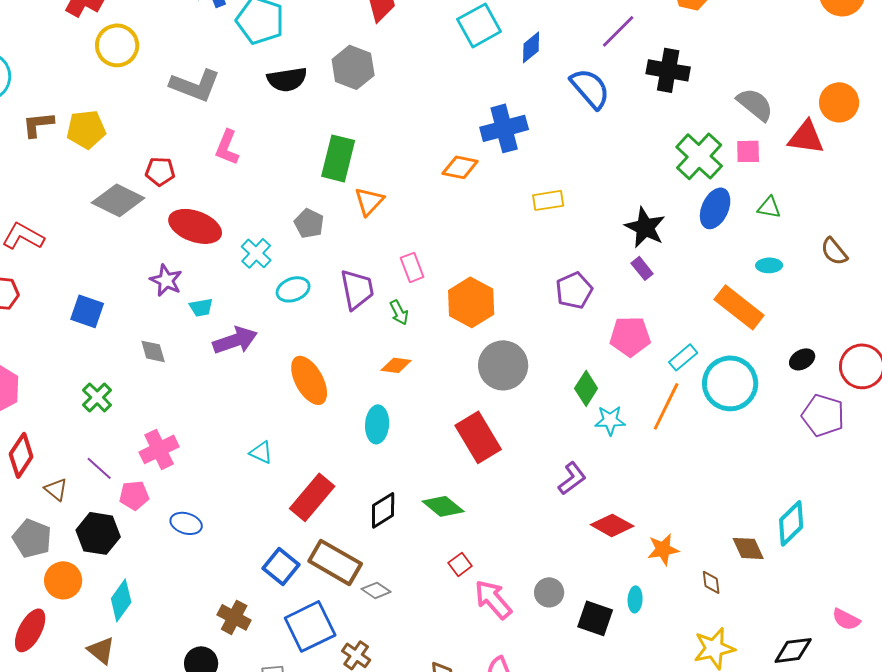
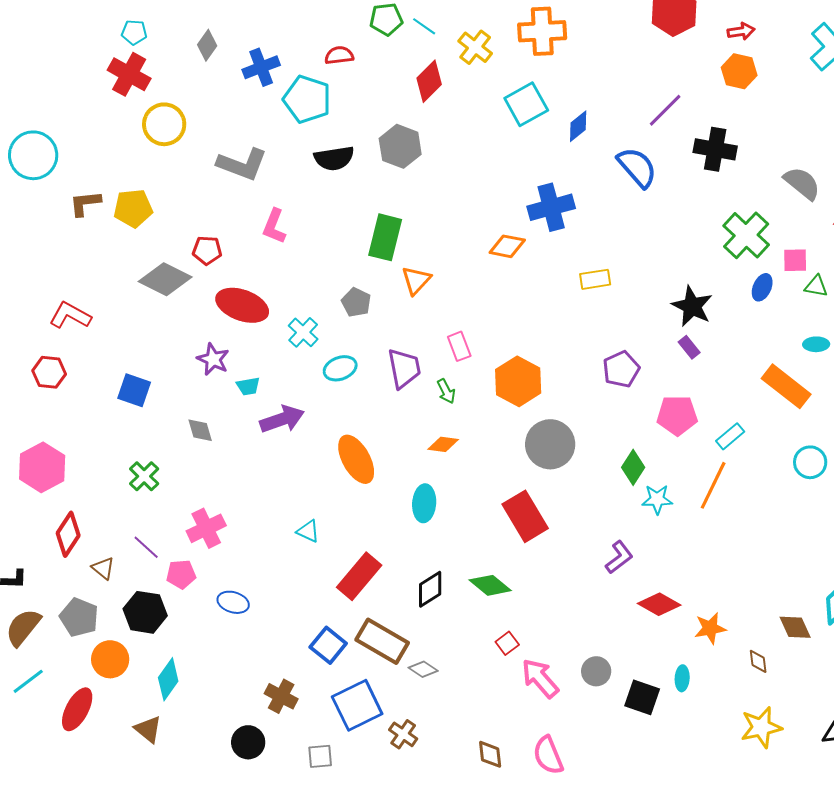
pink square: (748, 151) -> (795, 260), moved
blue ellipse: (715, 208) -> (762, 287), size x0.7
cyan circle: (730, 383) -> (810, 462), moved, size x0.6

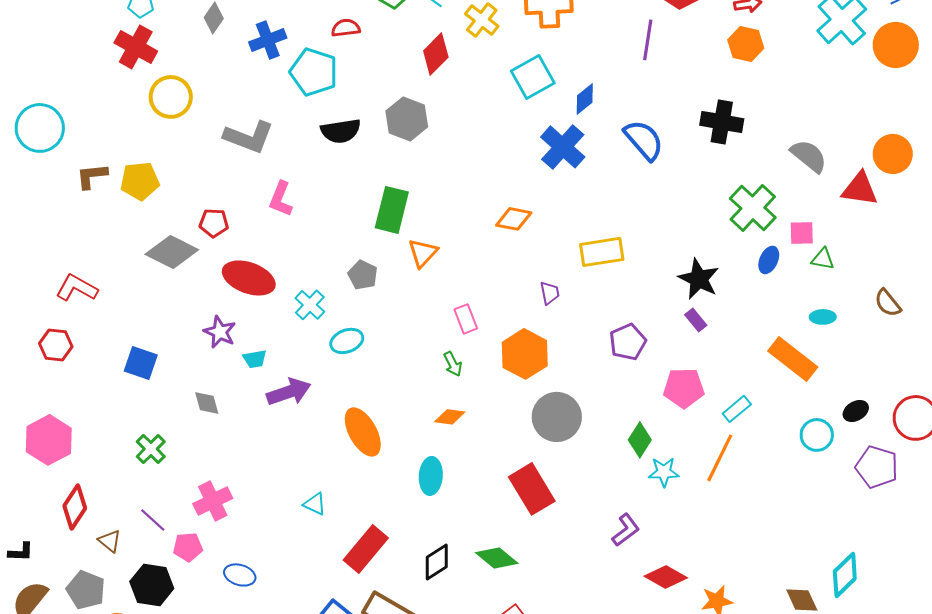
purple line: (665, 110) -> (648, 40), moved, turned -36
blue cross: (551, 207) -> (563, 147), moved, turned -33
yellow rectangle: (595, 279) -> (602, 252), size x1.4
purple trapezoid: (404, 368) -> (550, 293), moved, size x0.6

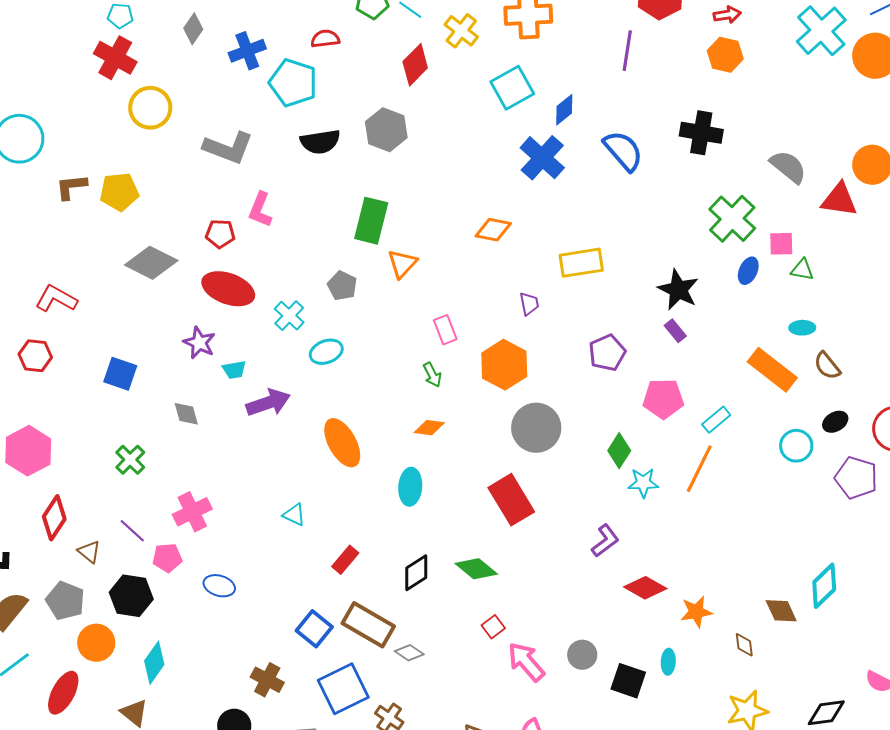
red pentagon: (214, 223) -> (220, 234), moved
brown semicircle: (888, 303) -> (827, 366), moved
red rectangle: (366, 549) -> (345, 560), size x0.6

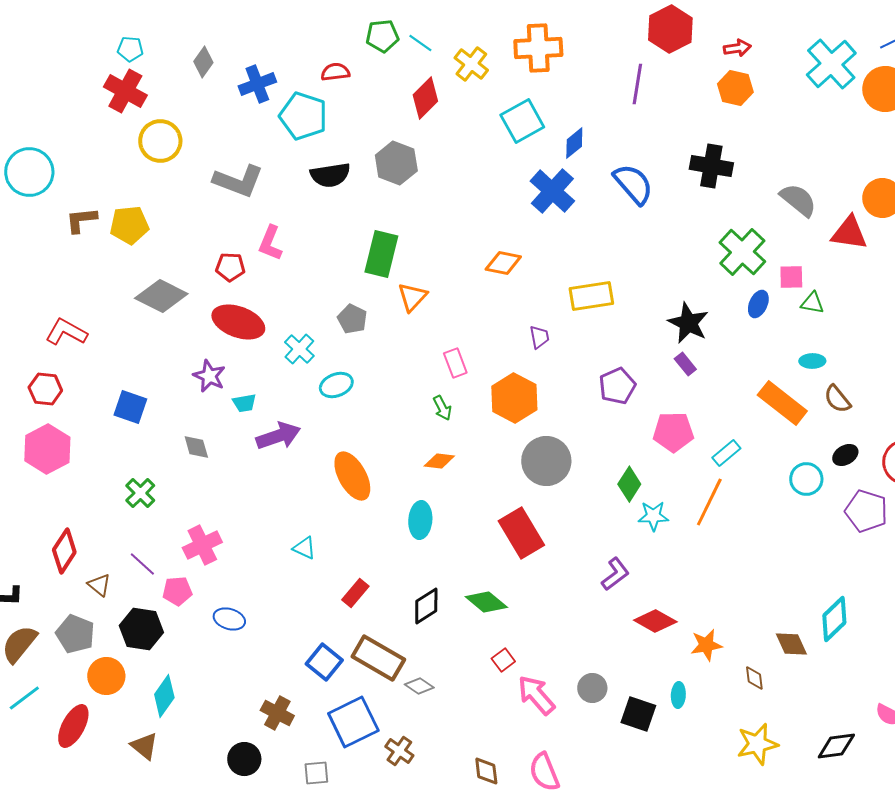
pink hexagon: (28, 451) -> (47, 449), moved

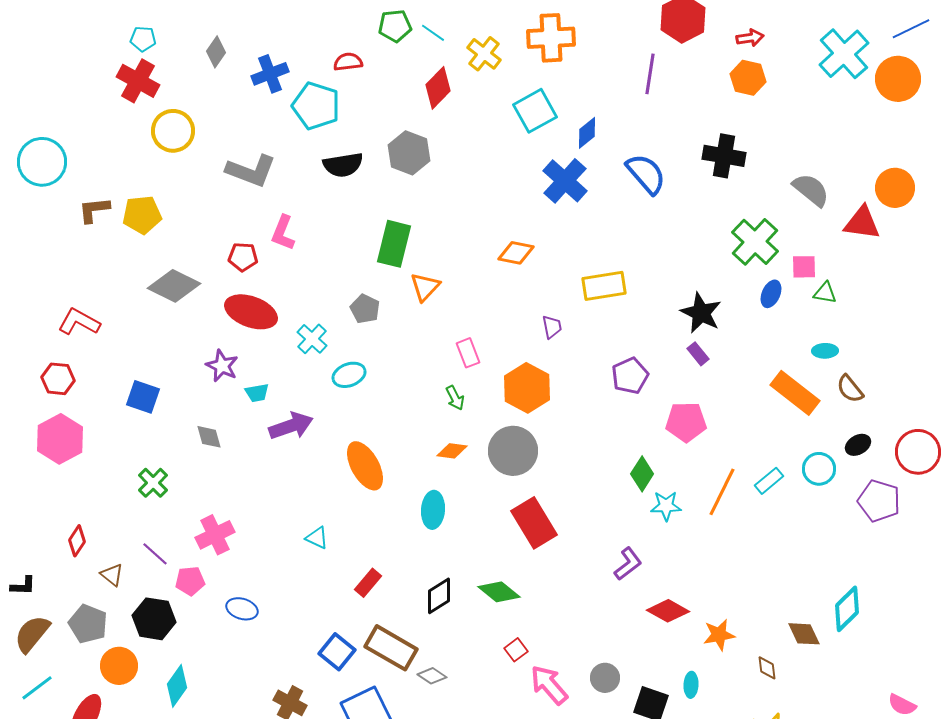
cyan rectangle: (726, 453) -> (769, 481), moved
gray circle: (546, 461) -> (513, 451), moved
red diamond: (64, 551) -> (77, 541), size x0.7

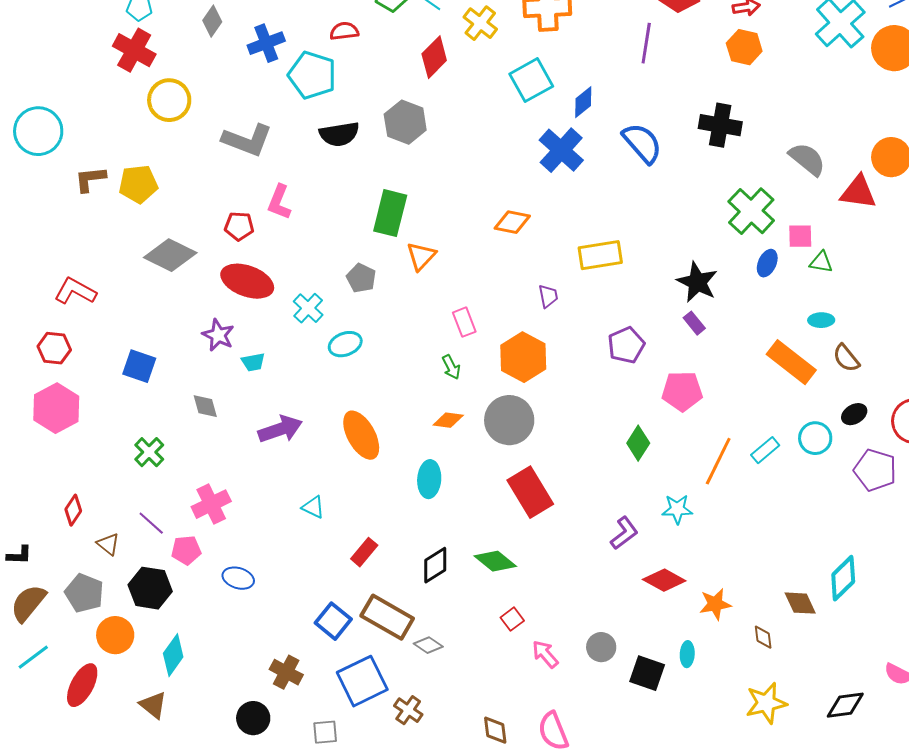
purple arrow: (291, 426) -> (280, 429), moved
cyan star: (666, 506) -> (677, 509), moved
pink arrow: (549, 685) -> (545, 654), size x0.7

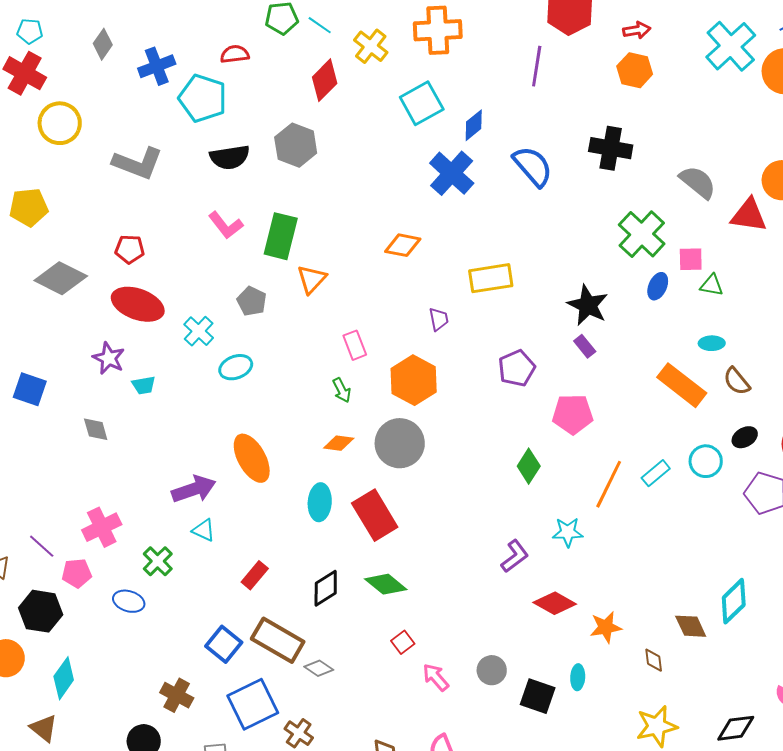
pink L-shape: (279, 202) -> (226, 225), moved, turned -60
purple arrow: (280, 429) -> (194, 489), moved
green cross: (149, 452) -> (158, 561), moved
red rectangle: (530, 492) -> (375, 515), moved

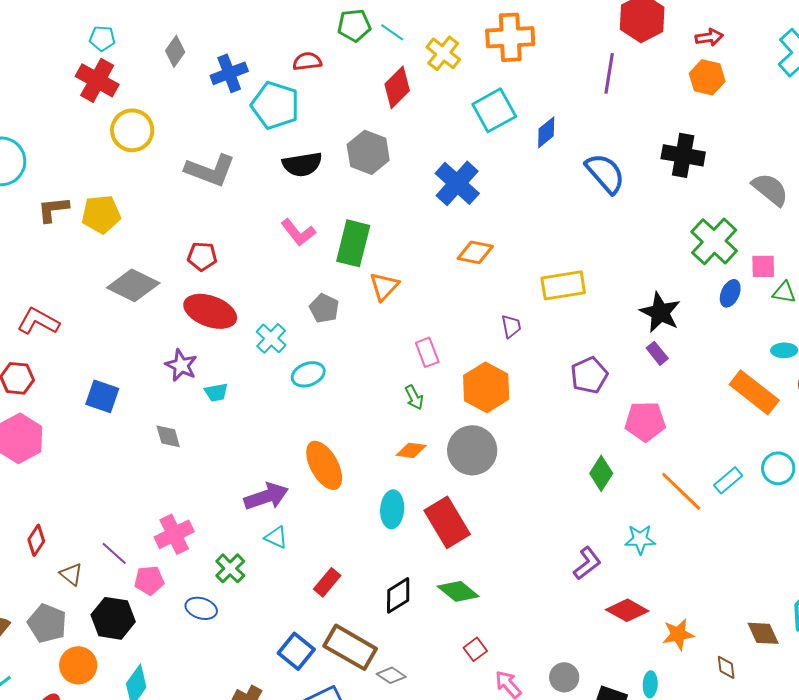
blue cross: (452, 173) -> (457, 183), moved
orange line: (609, 484) -> (681, 491), turned -72

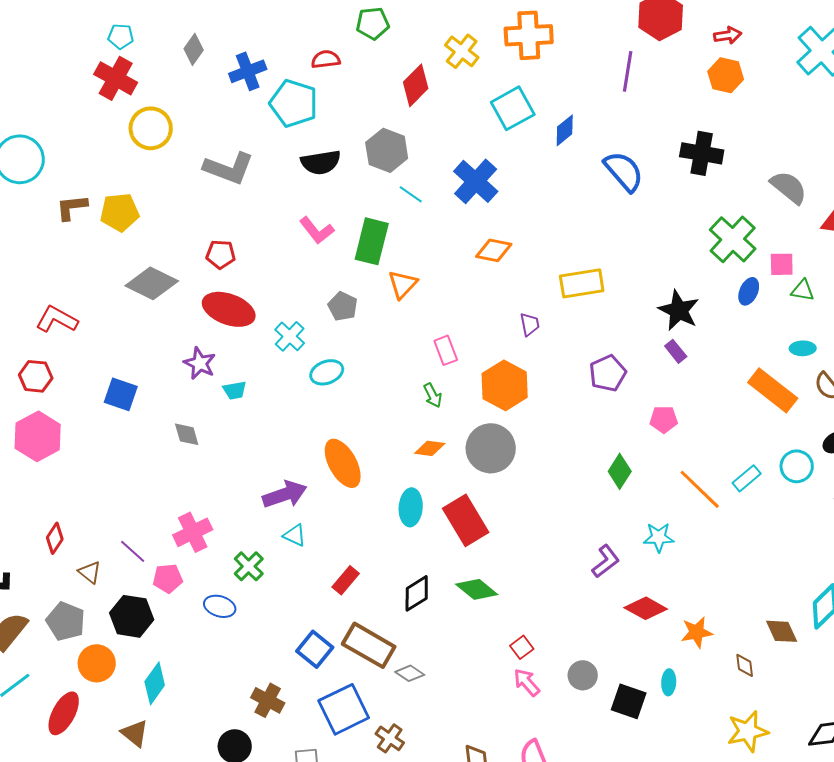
cyan line: (392, 32) -> (411, 194), moved
pink pentagon: (645, 421) -> (664, 419), size x0.7
red square: (475, 649) -> (522, 647), moved

